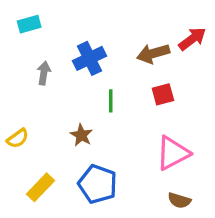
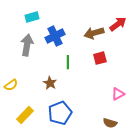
cyan rectangle: (29, 24) -> (32, 17), moved
gray arrow: (44, 73) -> (27, 45), size x1.5
pink triangle: (173, 153) -> (118, 94), moved, size x0.6
blue pentagon: (98, 184) -> (60, 113), turned 30

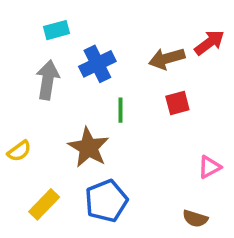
brown star: (50, 83) -> (89, 147), size x1.6

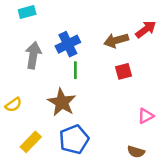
cyan rectangle: (57, 30) -> (27, 12), moved
green line: (121, 110) -> (75, 70), moved

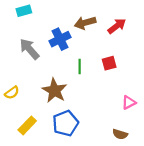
red arrow: (146, 29) -> (117, 26), moved
brown arrow: (116, 40) -> (85, 23), moved
gray arrow: (33, 55) -> (29, 49), turned -50
green line: (75, 70) -> (80, 66), moved

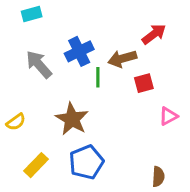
brown arrow: (85, 23) -> (122, 59), moved
green line: (80, 66) -> (98, 77), moved
pink triangle: (129, 103) -> (168, 116), moved
brown semicircle: (120, 134) -> (158, 177), turned -104

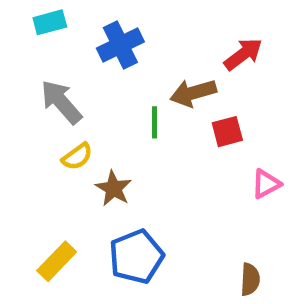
blue cross: (79, 51) -> (120, 45), moved
brown star: (72, 119) -> (114, 188), size x0.7
yellow semicircle: (16, 122) -> (77, 157), moved

